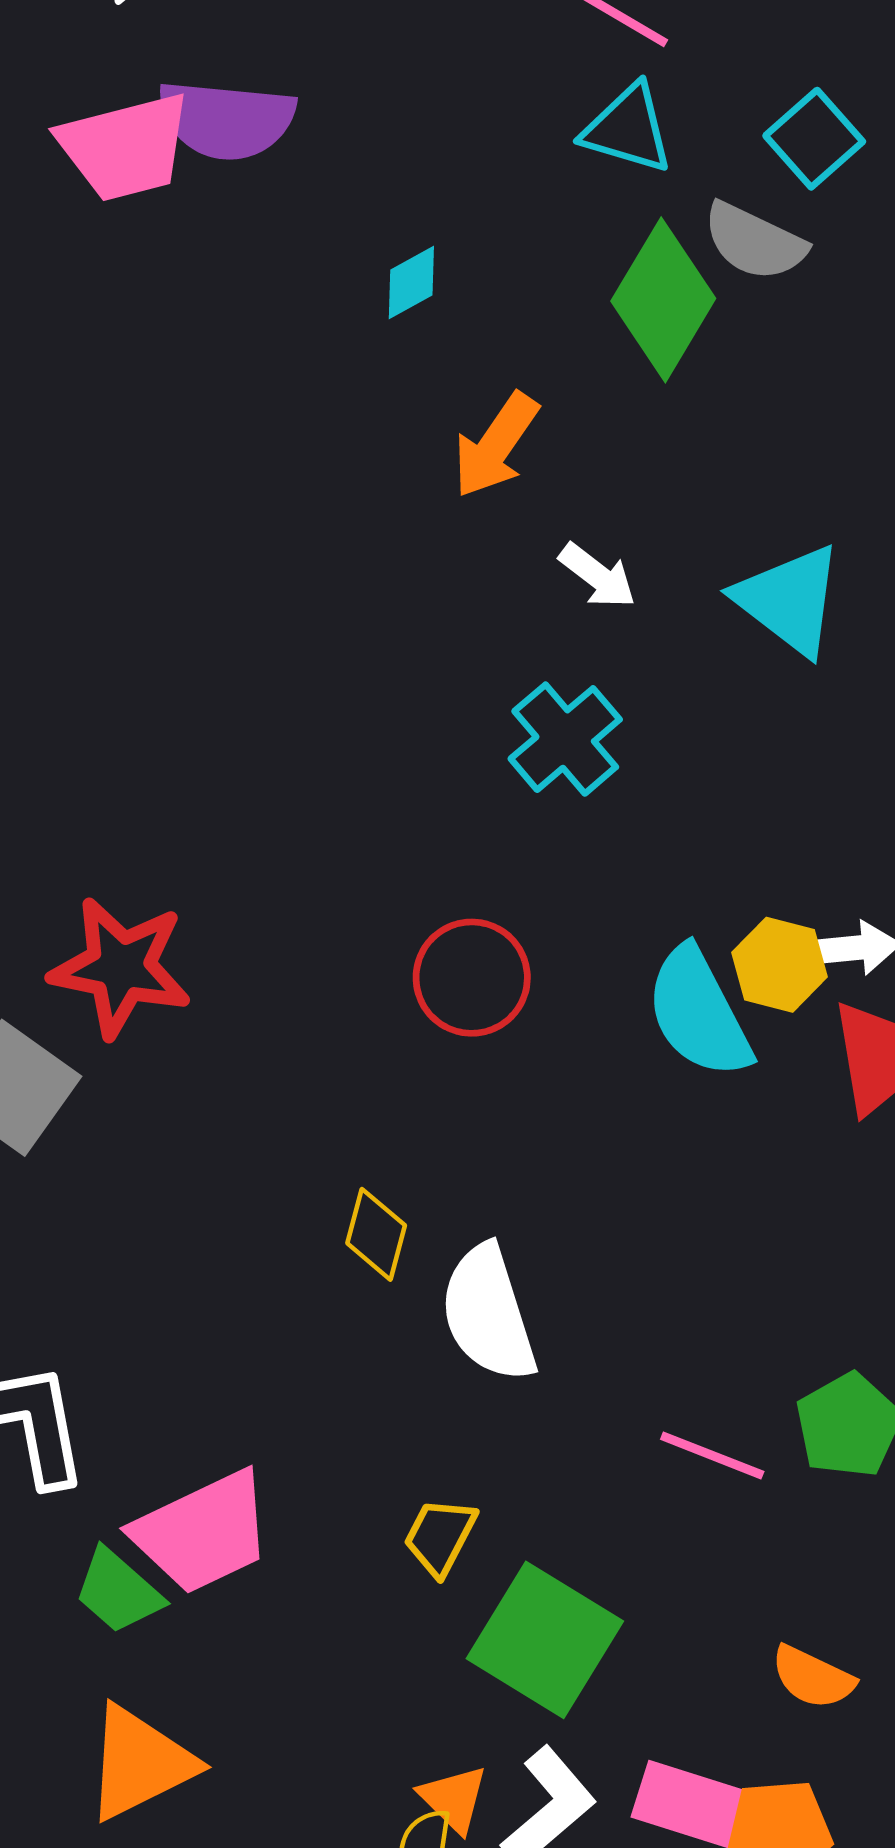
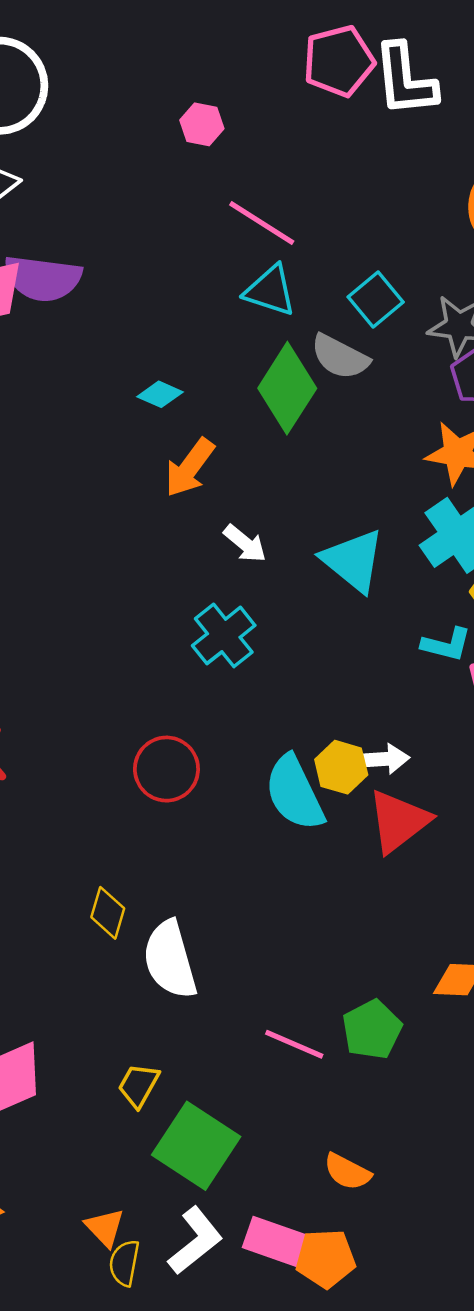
cyan diamond: (411, 283) -> (160, 394), moved, turned 51
orange triangle: (454, 1799) -> (105, 1228), moved

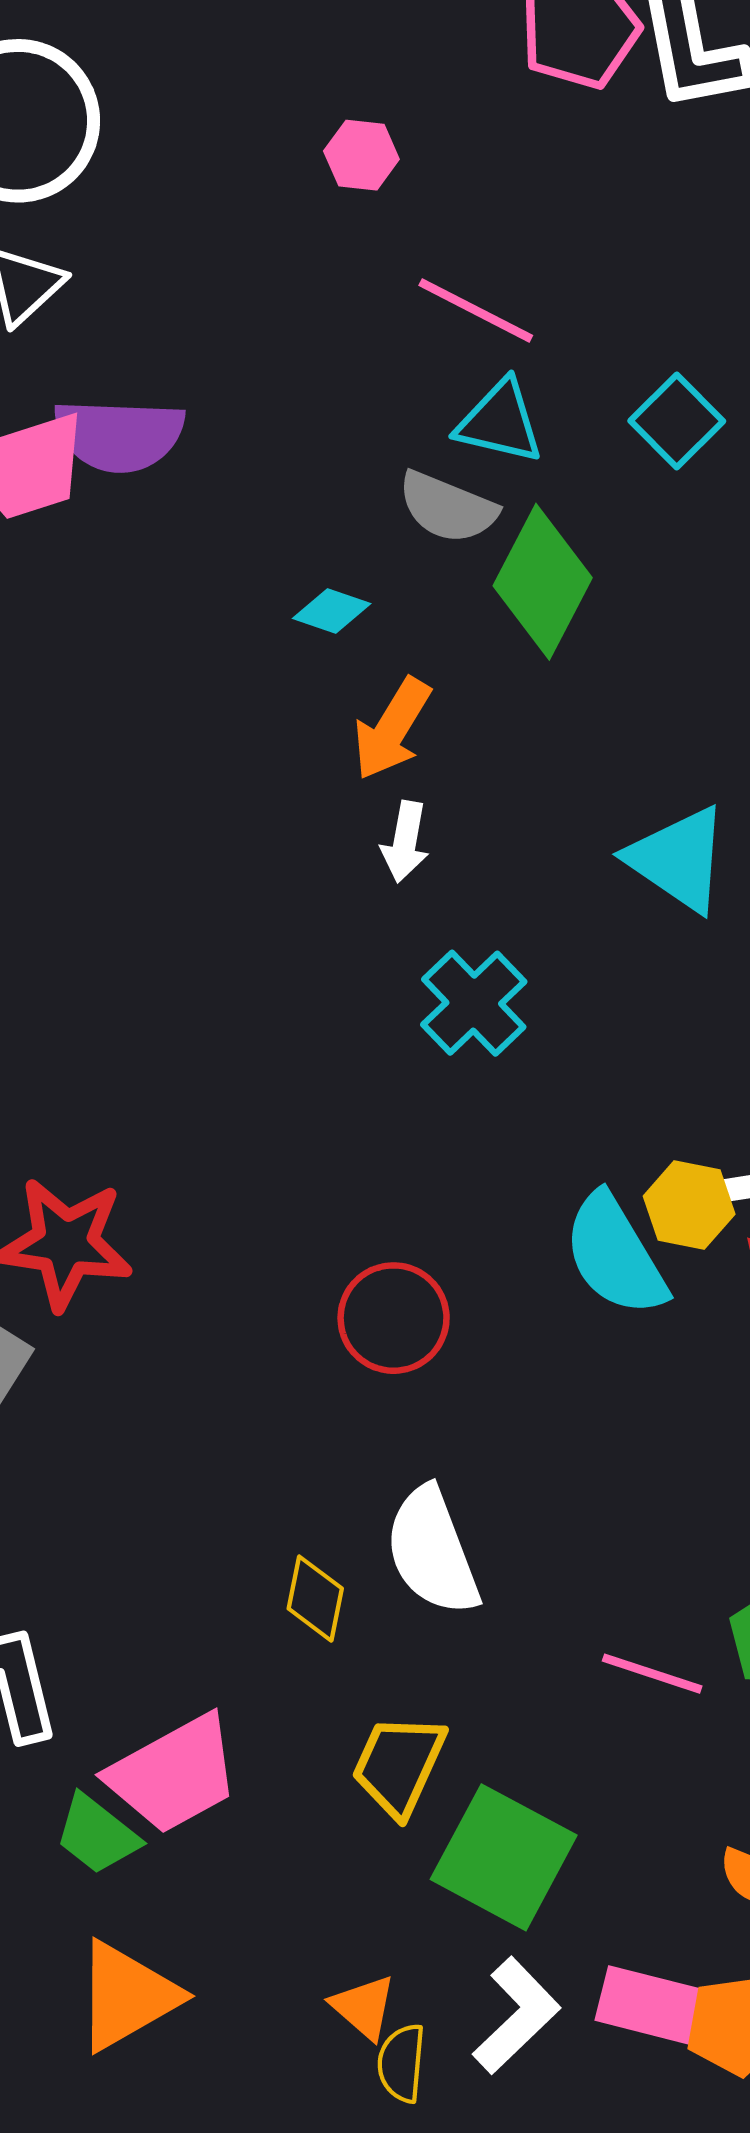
gray semicircle: (340, 357) -> (447, 507), moved
white arrow: (245, 543) -> (405, 842), moved, turned 66
red circle: (166, 769) -> (394, 1318), moved
yellow diamond: (108, 913) -> (315, 1599), moved
yellow trapezoid: (139, 1085) -> (399, 1765), size x1.4

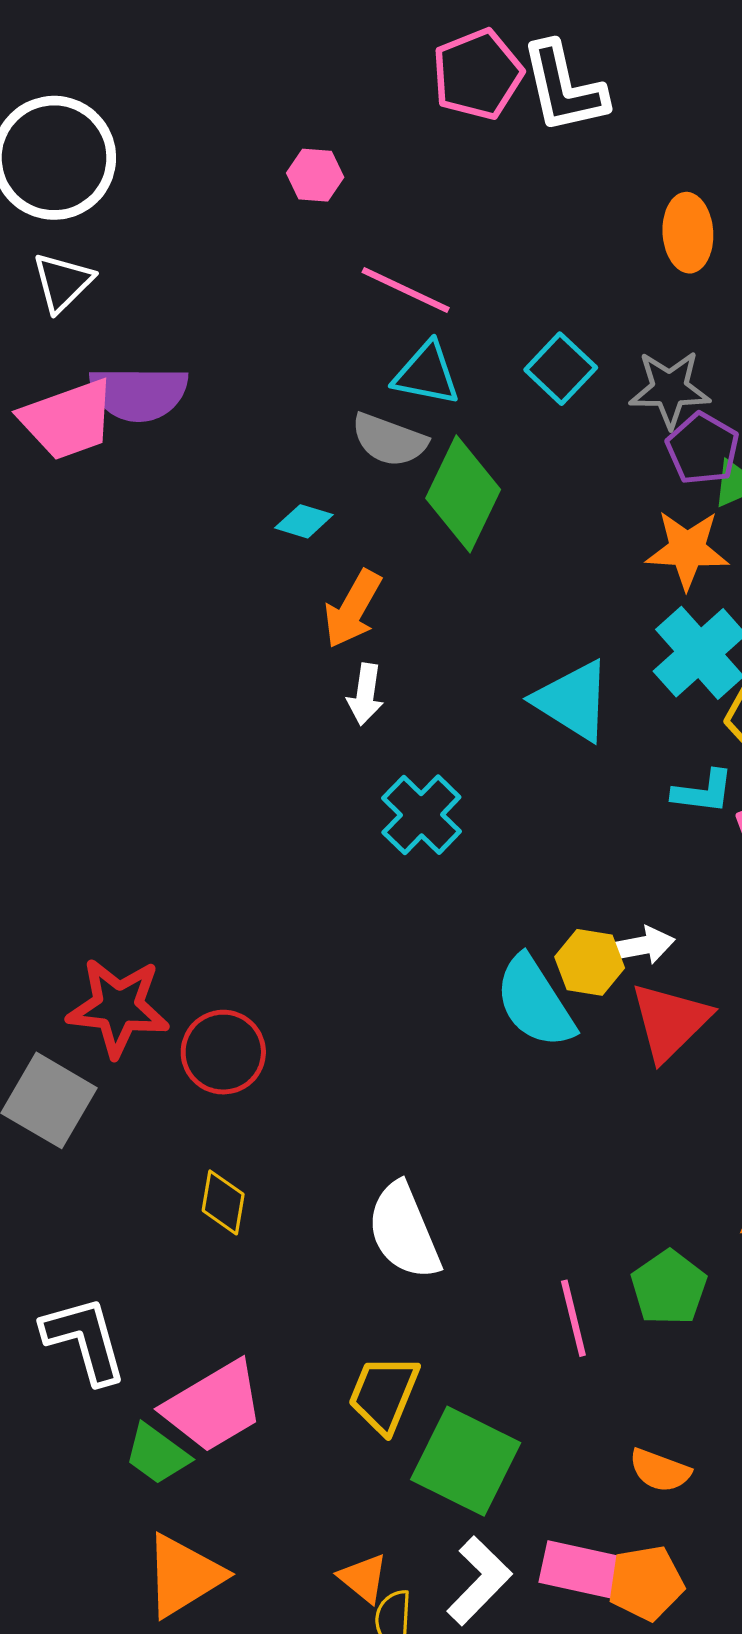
red circle: (394, 1318) -> (223, 1052), moved
yellow diamond: (315, 1599) -> (223, 1202), moved
pink line: (652, 1674) -> (573, 1318), turned 60

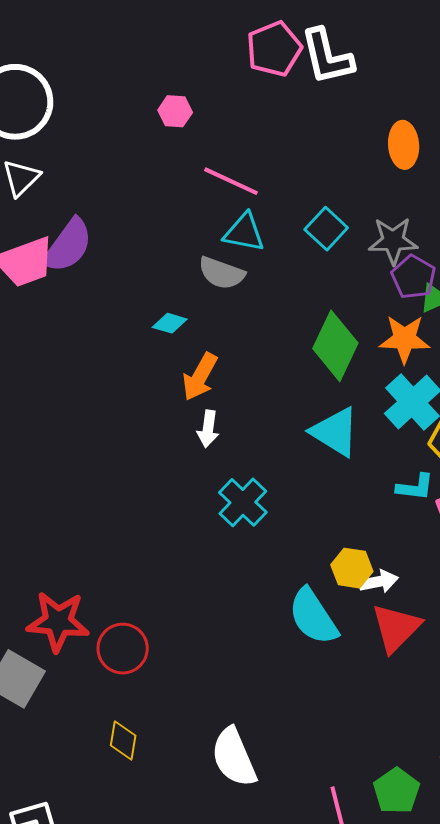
purple semicircle: (139, 393) -> (68, 246), turned -54
green diamond: (463, 494) -> (335, 346), moved
yellow hexagon: (590, 962) -> (352, 568), moved

